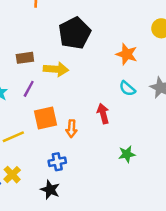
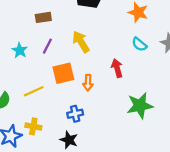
yellow arrow: (56, 69) -> (81, 42), moved, turned -125
green star: (127, 154) -> (140, 106), size x1.6
yellow cross: (12, 175) -> (33, 126), turned -35

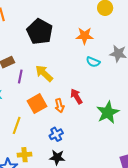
purple line: (47, 46) -> (20, 77), moved
red arrow: (117, 68) -> (76, 96), moved
yellow line: (34, 91) -> (17, 125), turned -30

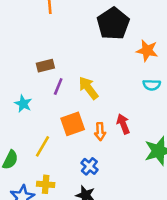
black pentagon: (40, 32) -> (113, 24), moved
cyan semicircle: (93, 62) -> (152, 85), turned -32
blue cross: (56, 134) -> (89, 166), turned -32

